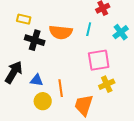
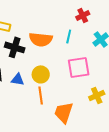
blue triangle: (37, 80) -> (18, 79), moved
yellow cross: (107, 84) -> (97, 95), moved
yellow circle: (43, 101) -> (41, 74), moved

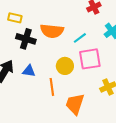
cyan line: (69, 36) -> (80, 38), moved, turned 40
yellow circle: (41, 74) -> (65, 66), moved

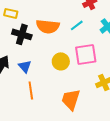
cyan line: (80, 38) -> (77, 25), moved
blue triangle: (29, 71) -> (25, 66), turned 40
orange line: (52, 87) -> (31, 90), moved

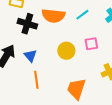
pink square: (86, 54) -> (91, 44), size x0.6

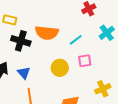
cyan line: (82, 15) -> (76, 40), moved

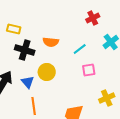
orange semicircle: (47, 33) -> (51, 42), size x0.7
yellow circle: (60, 68) -> (47, 72), moved

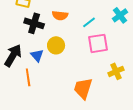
pink square: (89, 70) -> (98, 43), size x1.5
orange line: (34, 106) -> (28, 77), moved

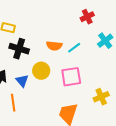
orange semicircle: (60, 15) -> (54, 46), moved
pink square: (98, 43) -> (71, 77), moved

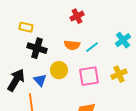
red cross: (87, 17) -> (77, 16), moved
yellow cross: (101, 97) -> (119, 74), moved

